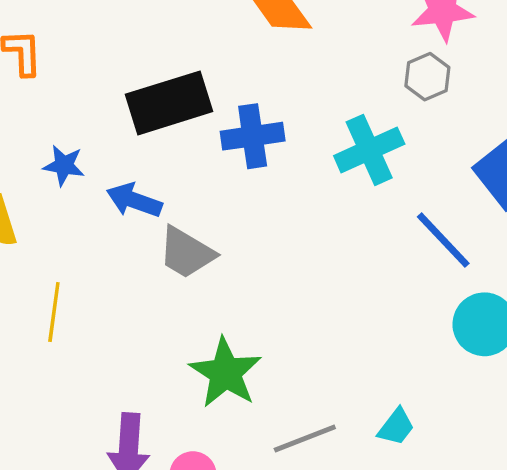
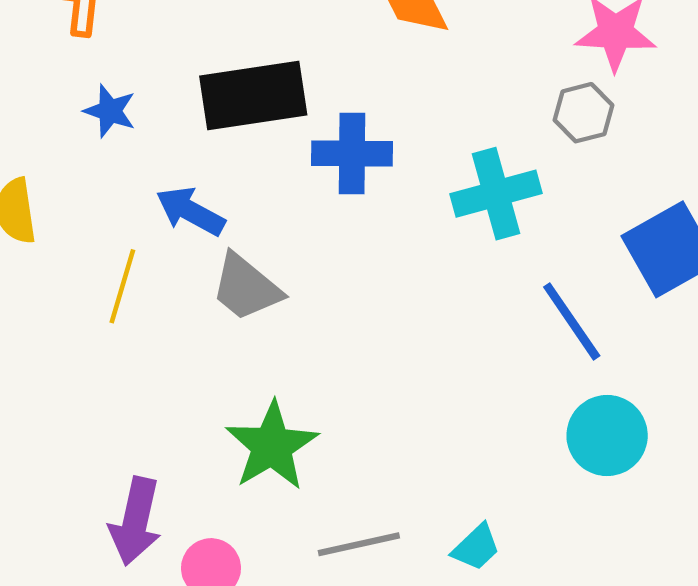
blue star: (64, 165) -> (110, 111), moved
yellow line: (54, 312) -> (122, 286), moved

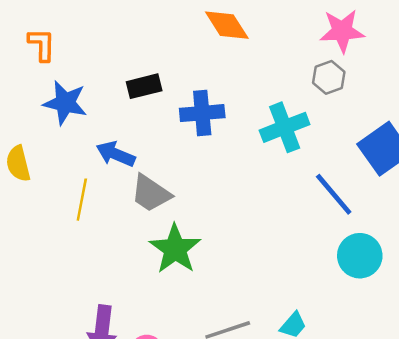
black rectangle: (253, 96) -> (144, 86), size x0.6
blue star: (110, 111) -> (65, 103), size x1.5
green star: (272, 446) -> (175, 249), moved

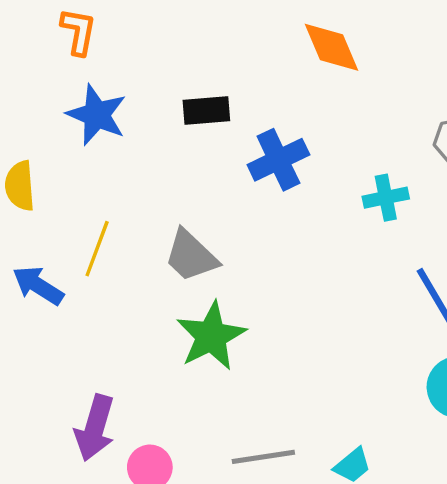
blue cross: (202, 113) -> (278, 160), turned -30
cyan cross: (285, 127) -> (386, 198), size x0.7
blue arrow: (116, 154) -> (38, 285), moved

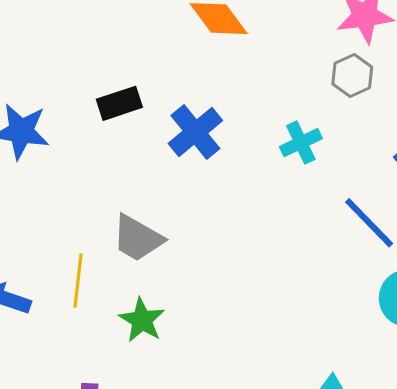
yellow line: (97, 249) -> (78, 281), moved
green star: (211, 336) -> (142, 320), moved, size x0.7

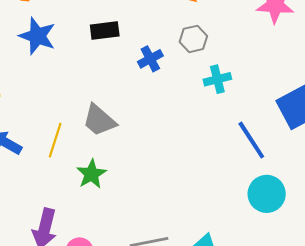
gray hexagon: (352, 75) -> (193, 39), moved
blue cross: (195, 132) -> (150, 59), size x0.7

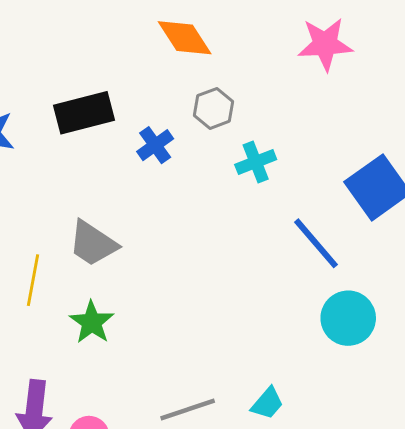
black rectangle: (105, 30) -> (84, 113), size x1.4

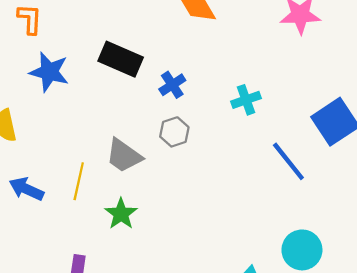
gray hexagon: (213, 108) -> (174, 132), moved
black rectangle: (84, 113) -> (121, 59), turned 36
cyan circle: (348, 318) -> (302, 250), moved

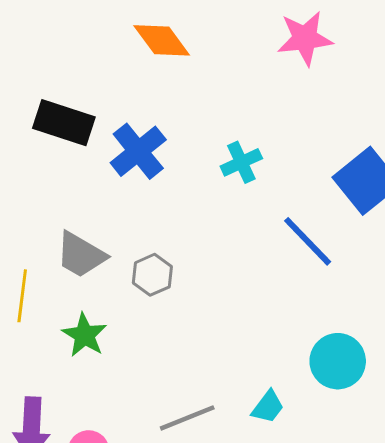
blue cross: (172, 85) -> (138, 151), size x1.5
gray hexagon: (174, 132) -> (152, 275), moved

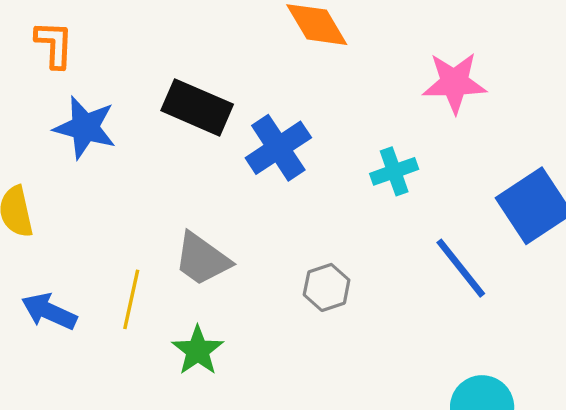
pink star: (305, 38) -> (454, 83), moved
gray hexagon: (152, 275) -> (327, 287), moved

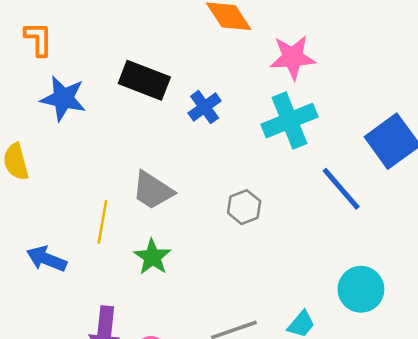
pink star: (454, 83) -> (293, 57), moved
blue cross: (278, 148) -> (205, 107), size x0.7
cyan cross: (394, 171) -> (290, 121), size x1.6
blue arrow: (49, 311) -> (47, 259), moved

